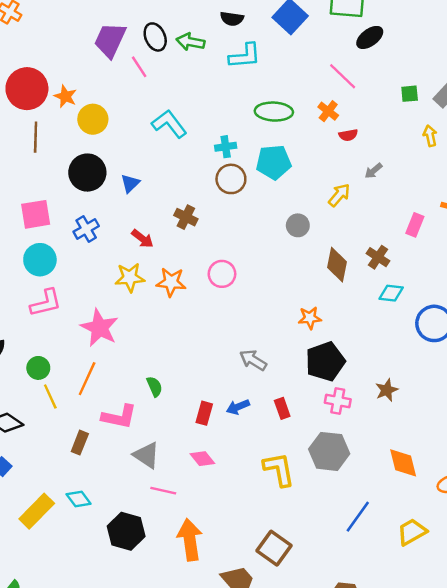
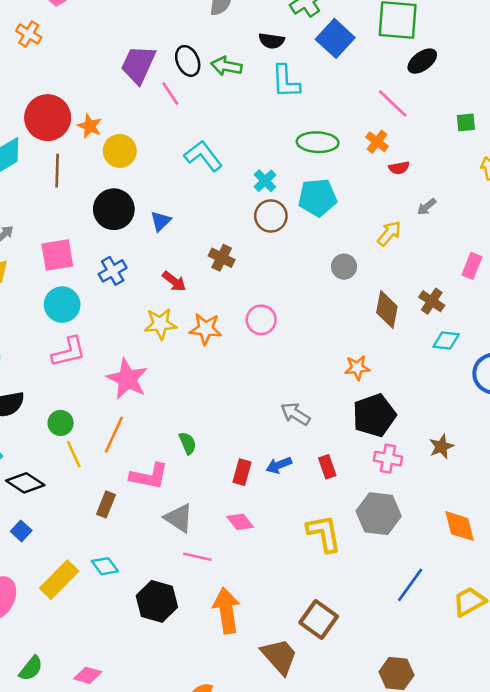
cyan L-shape: (245, 56) -> (286, 81), turned 92
cyan cross: (226, 147) -> (265, 181), turned -36

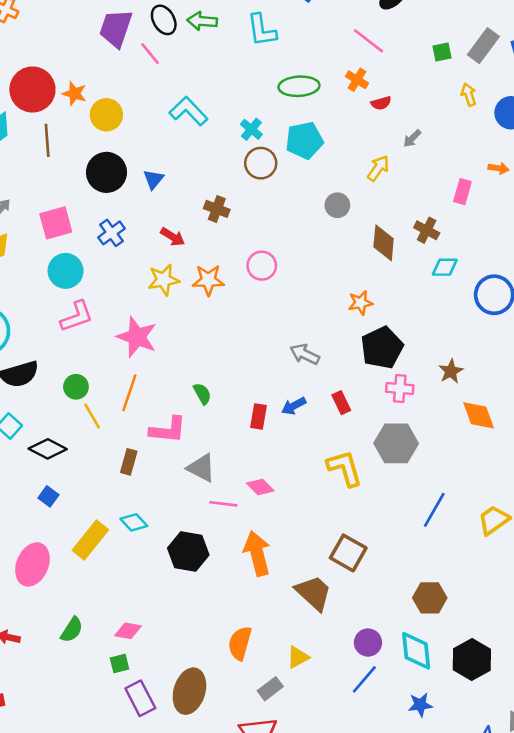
pink diamond: (240, 522) -> (260, 487), moved
orange diamond: (460, 526) -> (479, 415), moved

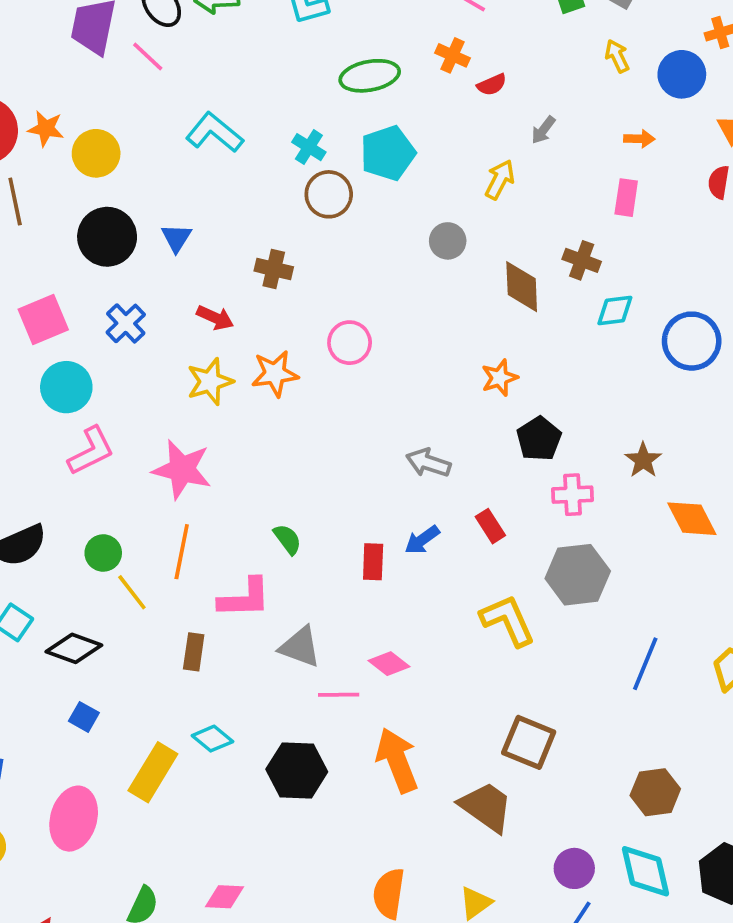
orange arrow: (499, 168) -> (639, 139), moved
black pentagon: (382, 348) -> (539, 439), size x0.7

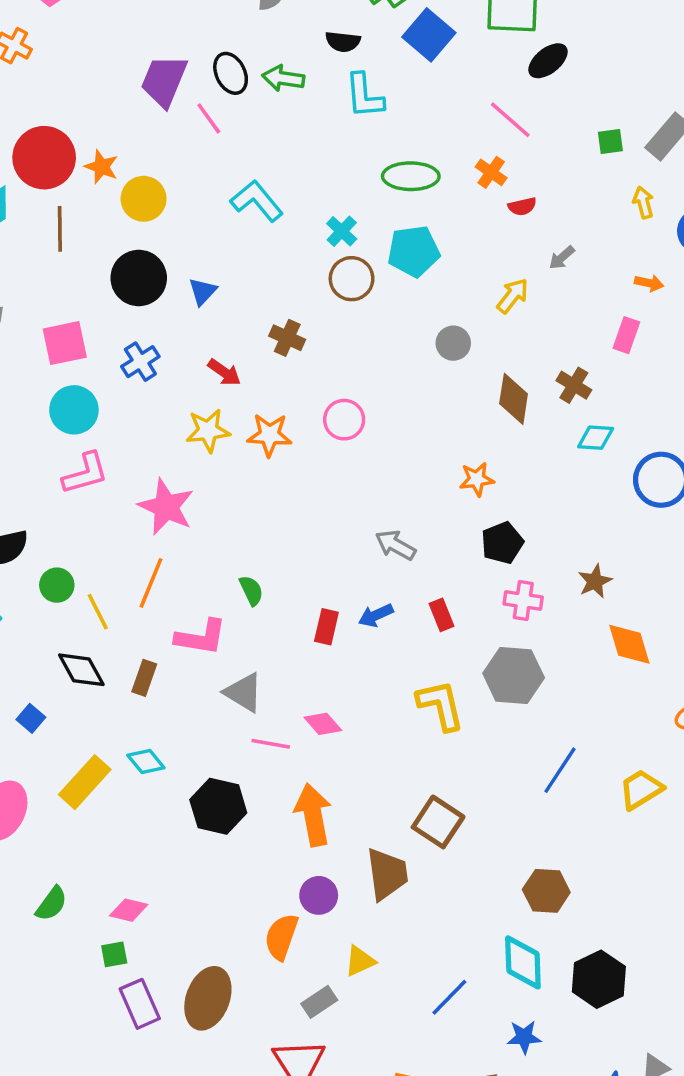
green circle: (103, 553) -> (57, 585), moved
black diamond: (74, 648) -> (81, 670), moved, turned 30
brown trapezoid: (486, 807) -> (387, 874), turned 36
purple circle: (574, 868) -> (319, 895), moved

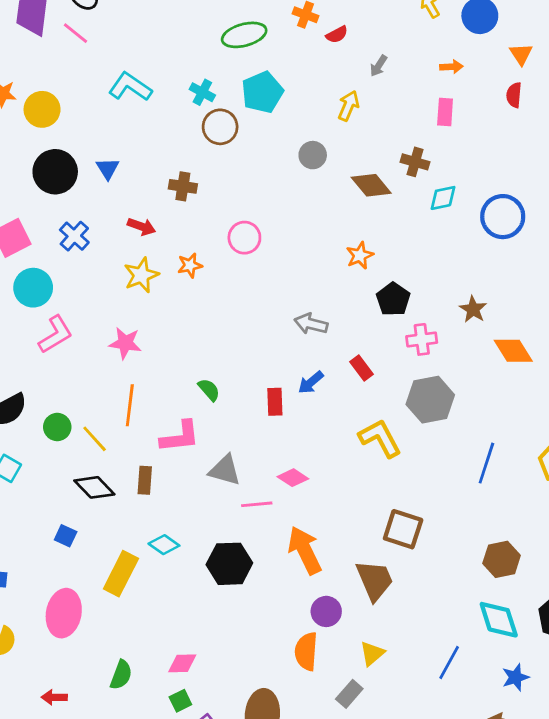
brown diamond: (514, 399) -> (371, 185), turned -33
orange star: (269, 435) -> (190, 265), size x0.7
pink star: (166, 507) -> (125, 343), size x0.7

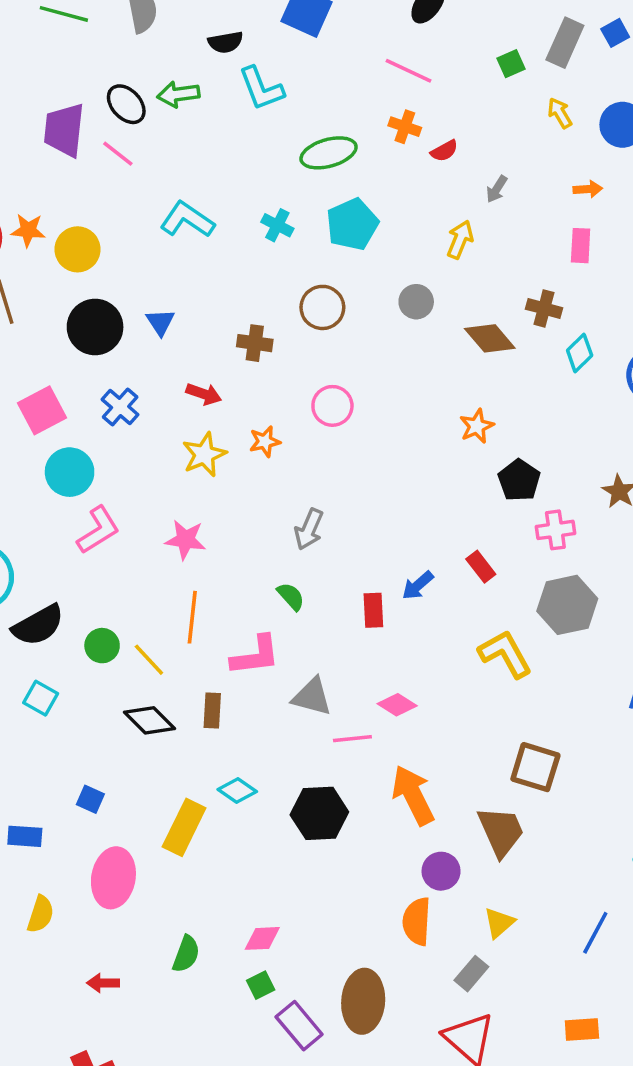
brown circle: (220, 127) -> (322, 307), moved
cyan diamond: (443, 198) -> (580, 353), turned -32
gray arrow: (311, 324) -> (309, 529), moved, turned -80
blue square: (66, 536) -> (90, 799), moved

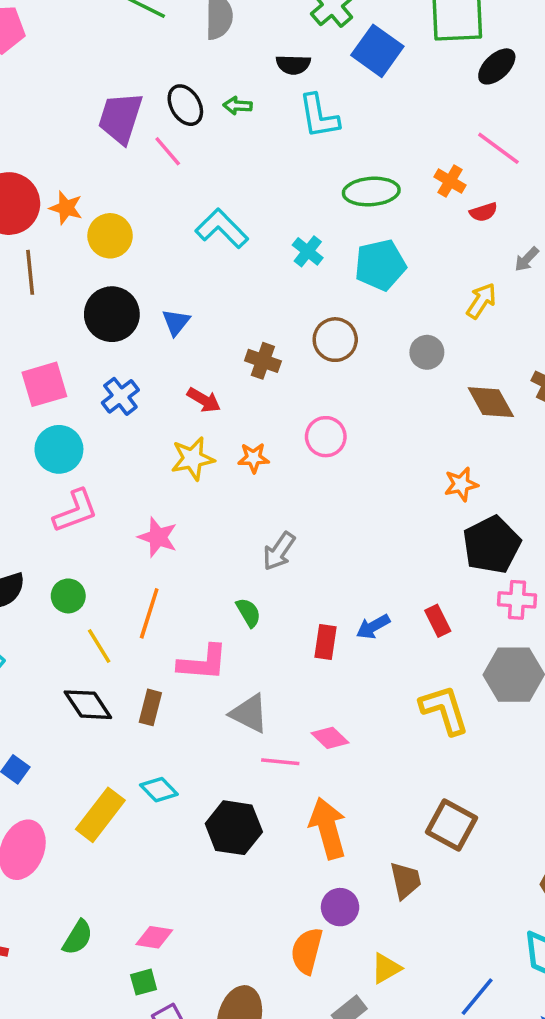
pink line: (409, 71) -> (498, 148), moved
green arrow: (178, 94) -> (238, 106), size x0.7
black pentagon: (519, 480) -> (492, 545), size x1.4
green circle: (102, 646) -> (68, 596), moved
brown trapezoid: (501, 831) -> (406, 880), size x0.7

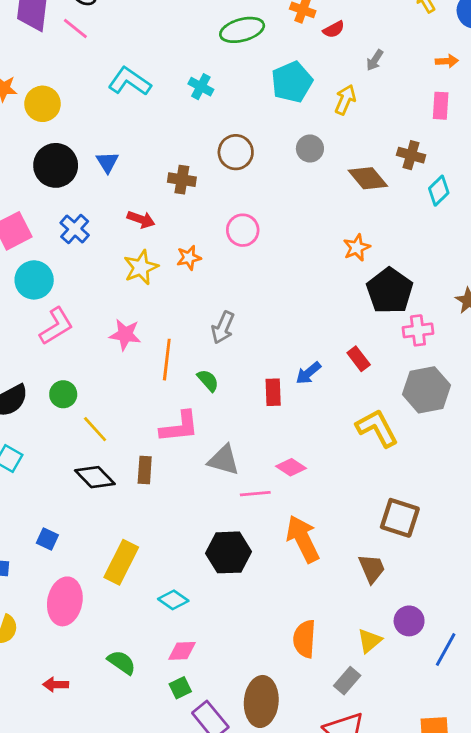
cyan pentagon: (380, 265) -> (292, 82), moved
orange line: (149, 613) -> (167, 360), moved
cyan diamond: (159, 790) -> (173, 600), moved
purple circle: (340, 907) -> (409, 621), moved
green semicircle: (78, 937) -> (122, 662), turned -76

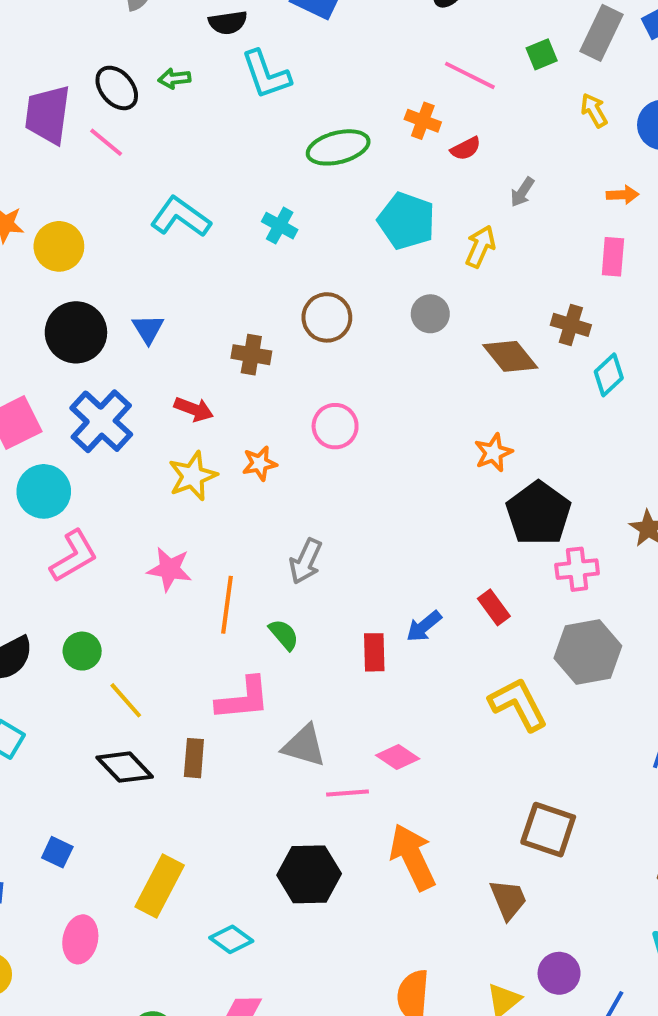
cyan pentagon: (292, 82) -> (406, 221), turned -30
blue cross: (75, 229) -> (101, 421), size x1.5
pink ellipse: (65, 601) -> (80, 939), size x0.7

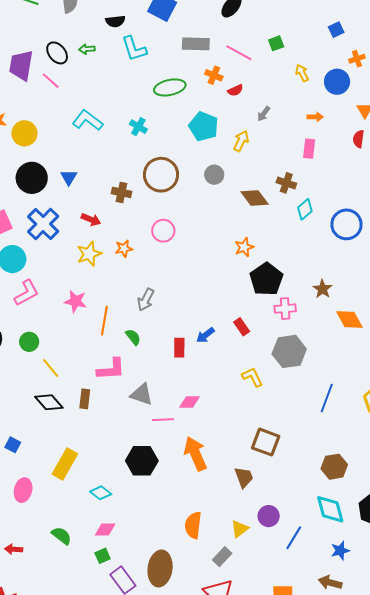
gray rectangle: (602, 33) -> (196, 44), moved, turned 64
brown circle: (327, 317) -> (161, 175), size x1.4
yellow L-shape: (518, 704) -> (252, 377), size x0.7
pink diamond: (398, 757) -> (190, 402), turned -35

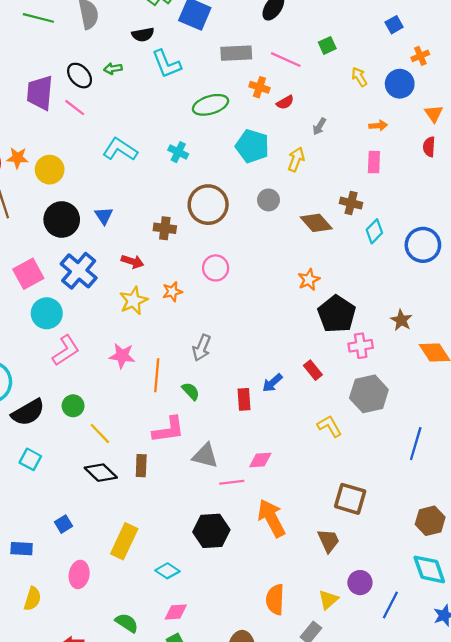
blue square: (13, 445) -> (63, 524), turned 35

